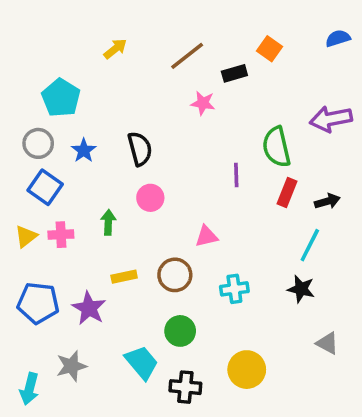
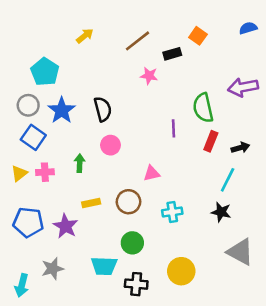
blue star: (84, 150) -> (62, 110), size x1.5
gray triangle: (327, 343) -> (240, 252), size x1.6
cyan trapezoid: (142, 363) -> (104, 266), turned 132

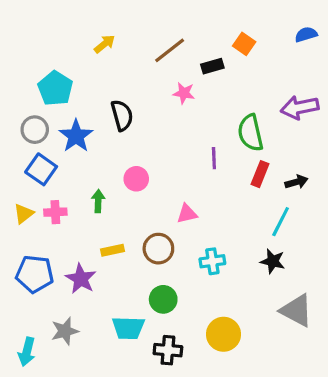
black semicircle: (103, 109) -> (122, 115), moved

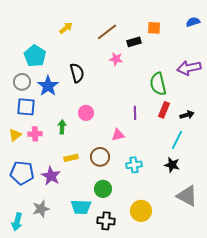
orange square: (244, 44) -> (154, 28), turned -32
purple line: (214, 158) -> (135, 113), moved
blue square: (41, 169) -> (26, 107), turned -30

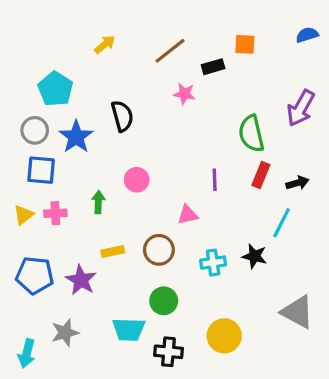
purple arrow: (189, 68) -> (301, 108), turned -50
black star: (172, 165) -> (254, 256), moved

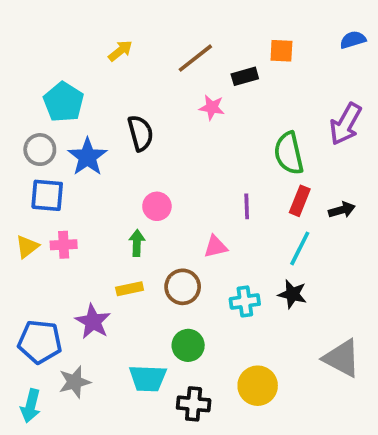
green arrow: (98, 202) -> (137, 243), moved
cyan line: (282, 223) -> (300, 248), moved
blue pentagon: (35, 275) -> (40, 342), moved

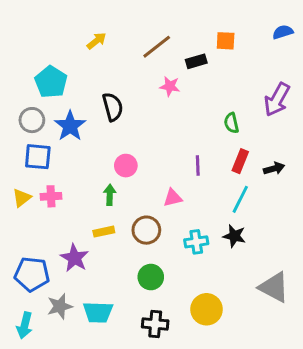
green semicircle: (289, 153) -> (231, 123), size x0.6
cyan trapezoid: (148, 378) -> (98, 312), moved

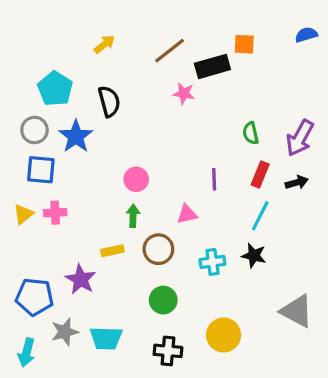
black rectangle: (196, 61) -> (212, 66), size x1.5
purple arrow: (277, 100) -> (300, 138), moved
black semicircle: (113, 107) -> (109, 101), moved
green arrow: (110, 195) -> (133, 216), moved

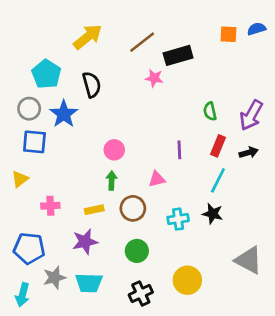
yellow arrow: (104, 44) -> (88, 37), size x1.6
orange square: (244, 44) -> (229, 34), moved
pink cross: (55, 213) -> (50, 206), moved
purple star: (81, 279) -> (85, 242), moved, turned 30
black cross: (168, 351) -> (141, 293), turned -30

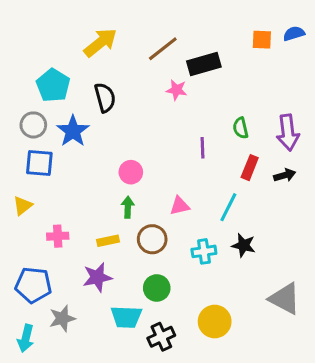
purple arrow: (251, 115) -> (288, 133), turned -36
purple line: (179, 150) -> (202, 148), moved
cyan line: (218, 180) -> (228, 207), moved
cyan trapezoid: (89, 283) -> (126, 317), moved

